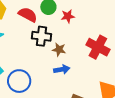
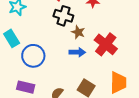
red cross: (98, 47) -> (106, 44), moved

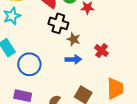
red cross: (106, 44) -> (101, 51), size x0.6

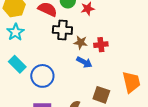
red cross: (101, 51) -> (101, 45), moved, turned -32
blue arrow: (73, 59) -> (84, 62), turned 42

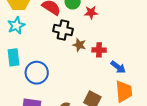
blue arrow: (84, 62) -> (118, 67), moved
cyan rectangle: (17, 64) -> (14, 57), turned 30

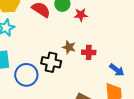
black cross: (63, 30) -> (51, 62), moved
blue arrow: (118, 67) -> (117, 70), moved

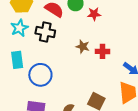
black cross: (51, 62) -> (45, 32), moved

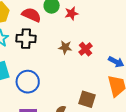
red cross: (103, 51) -> (86, 49), turned -32

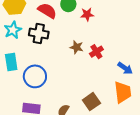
brown square: (87, 99) -> (91, 102), turned 30

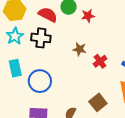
red cross: (96, 52) -> (100, 61), moved

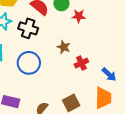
blue circle: (40, 81) -> (29, 63), moved

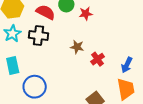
blue circle: (29, 63) -> (35, 87), moved
blue arrow: (109, 74) -> (127, 65), turned 84

